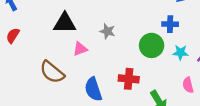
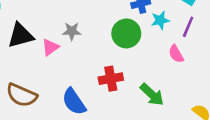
pink triangle: (80, 49) -> (50, 47), moved
cyan star: (181, 53) -> (160, 20), moved
pink semicircle: (188, 85) -> (176, 54), moved

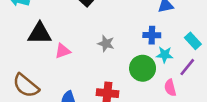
gray star: (72, 31) -> (106, 43), moved
green circle: (126, 33) -> (143, 68), moved

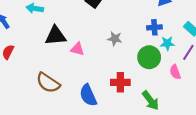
pink triangle: (63, 51) -> (77, 49), turned 40

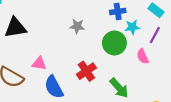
pink triangle: (77, 49) -> (39, 63), moved
red cross: (120, 82) -> (86, 71), turned -30

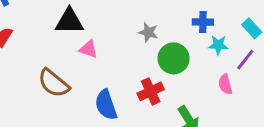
green circle: (114, 43) -> (174, 58), moved
pink triangle: (39, 63) -> (88, 49), moved

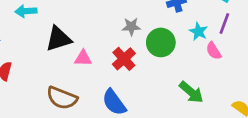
cyan star: (218, 45) -> (198, 31), moved, turned -30
red cross: (151, 91) -> (124, 59), moved

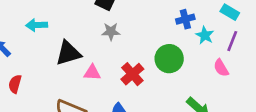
gray star: (131, 27) -> (111, 31), moved
cyan star: (198, 31) -> (205, 35), moved

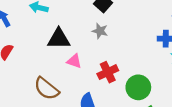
green circle: (169, 59) -> (138, 87), moved

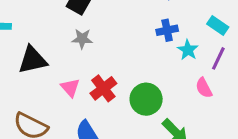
pink triangle: (74, 61) -> (70, 88), moved, turned 42

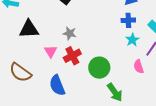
blue cross: (167, 30) -> (128, 20), moved
gray star: (82, 39) -> (70, 33), moved

